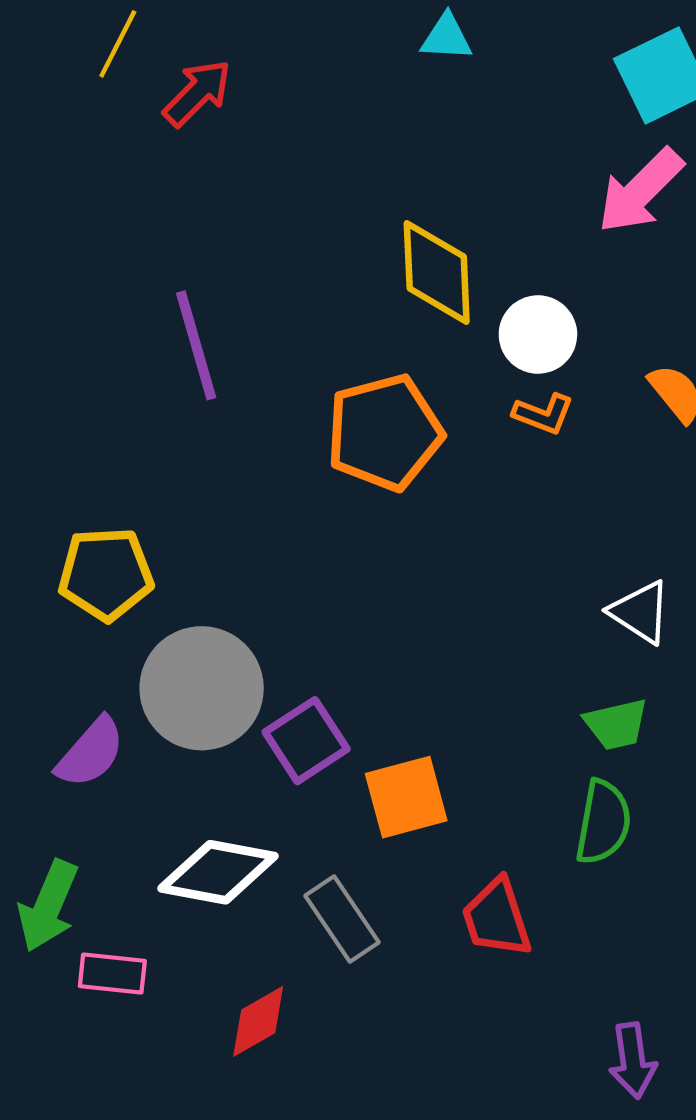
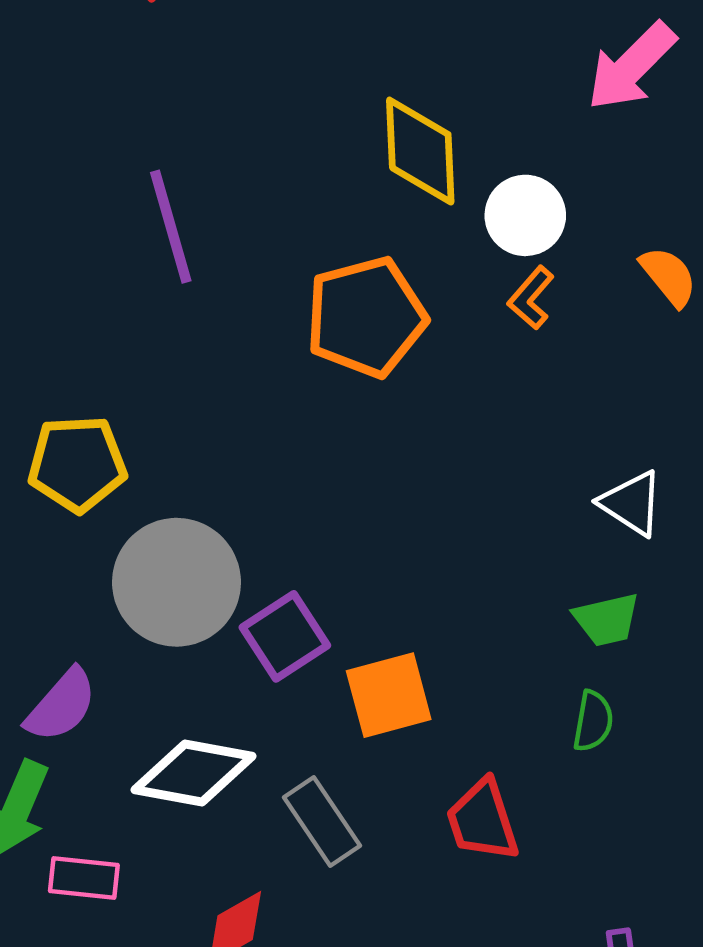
orange L-shape: (543, 414) -> (531, 298), turned 110
purple semicircle: (91, 753) -> (61, 705), moved
green semicircle: (603, 822) -> (593, 721), size x0.7

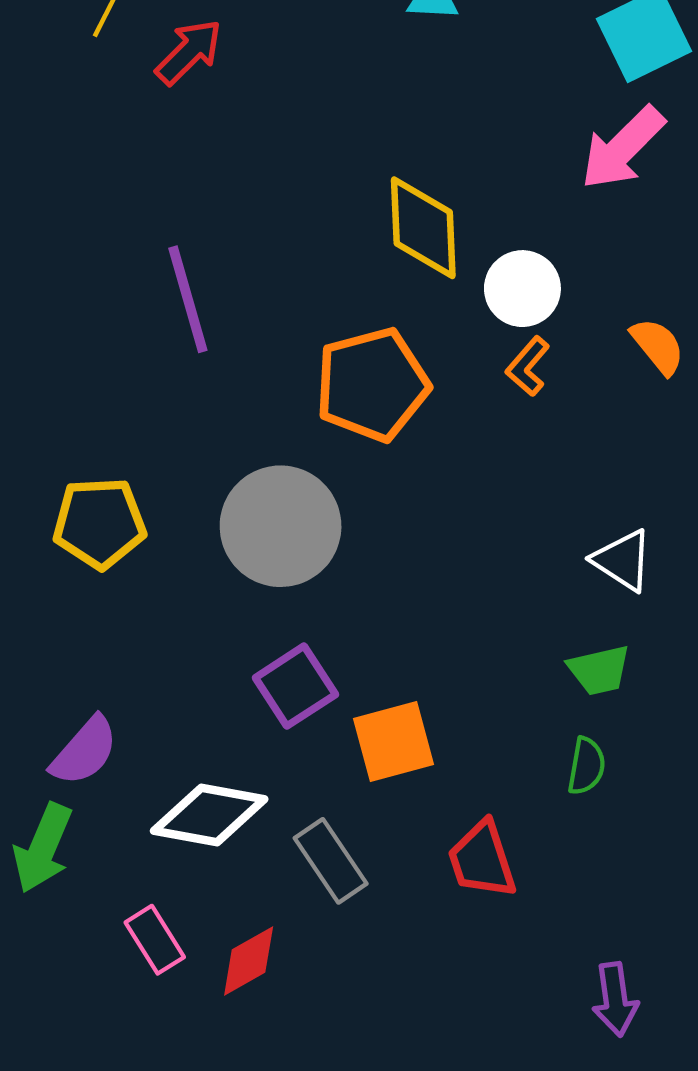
gray circle: (176, 582) -> (281, 526), moved
pink rectangle: (84, 878) -> (155, 940), moved, turned 52

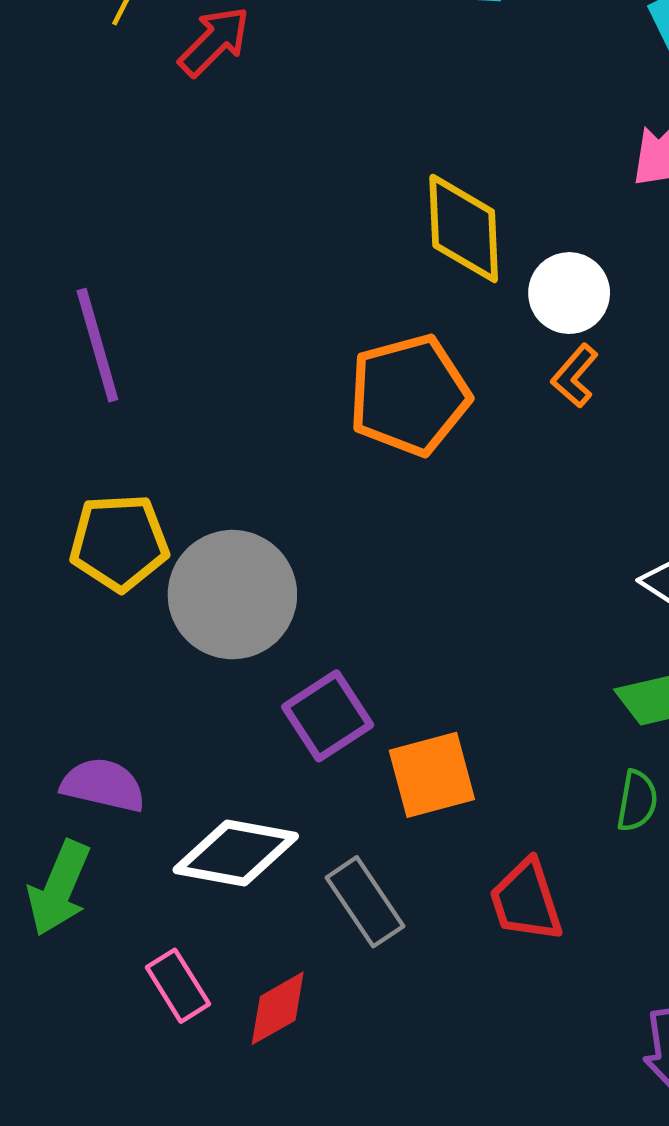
purple line: (188, 299) -> (97, 345), moved
gray circle: (281, 526) -> (232, 595), moved
purple semicircle: (84, 751) -> (103, 785), turned -118

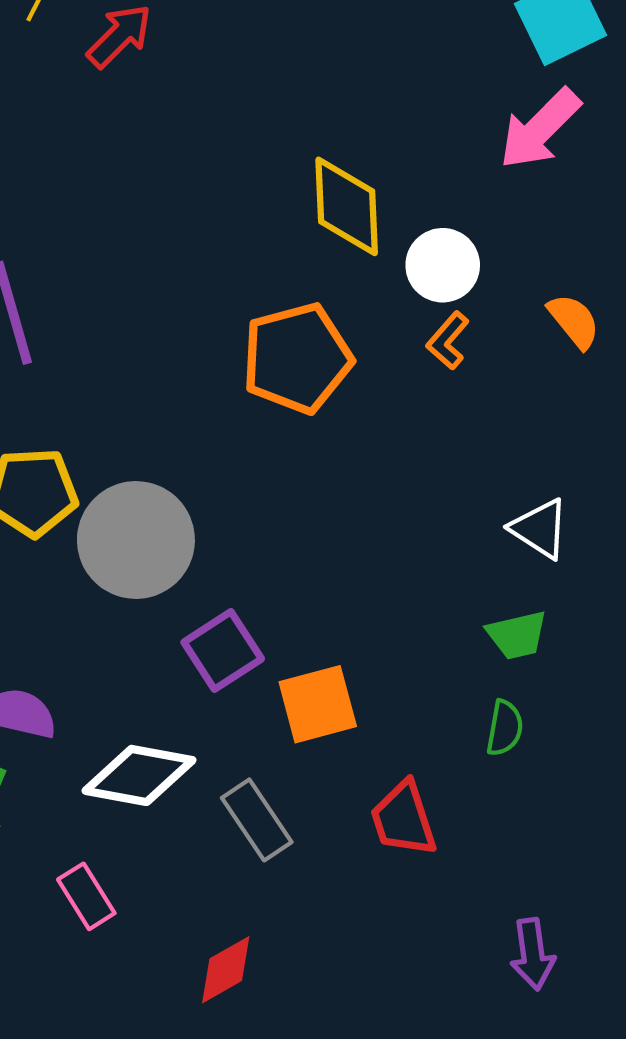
red diamond: (278, 1008) -> (226, 970), moved

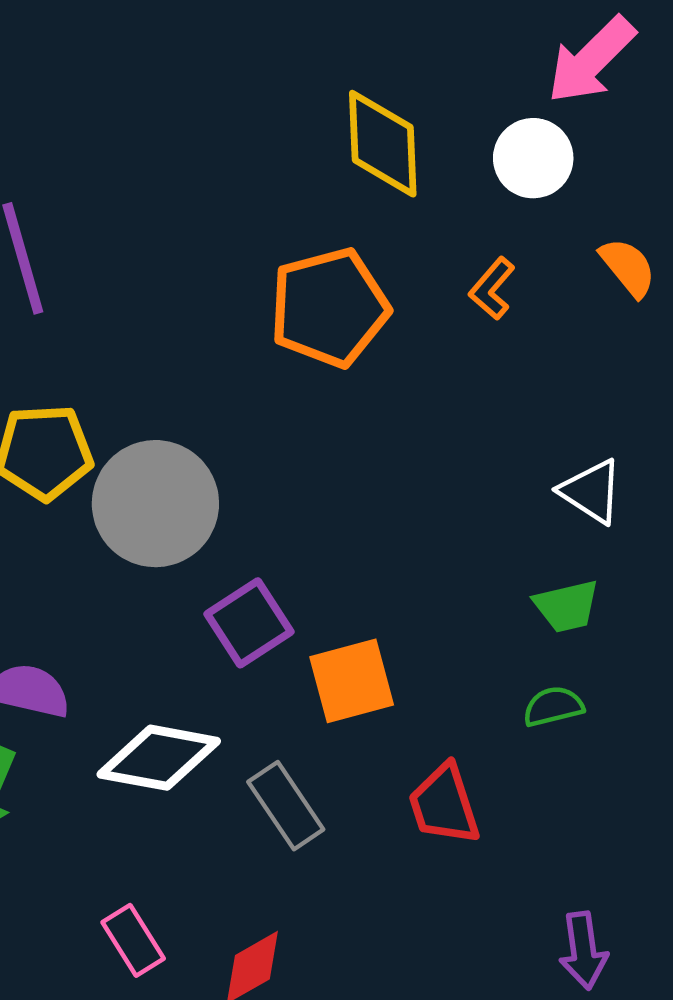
white circle: (443, 265) -> (533, 158), moved
green semicircle: (505, 728) -> (553, 706), turned -114
pink rectangle: (86, 896) -> (133, 940), moved

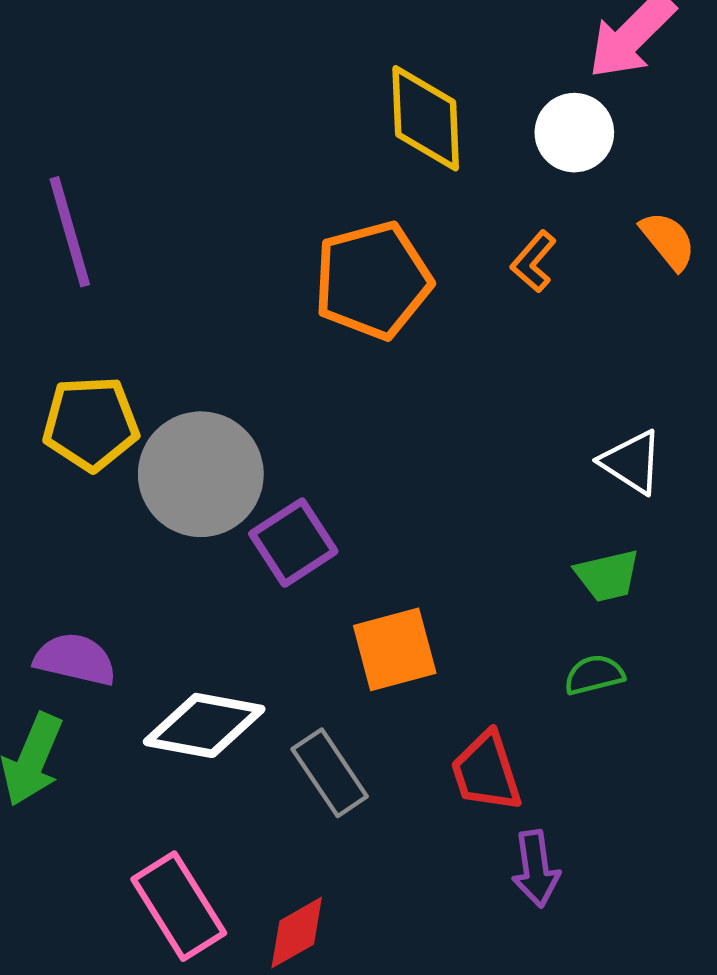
purple square: (249, 623) -> (293, 543), moved
pink rectangle: (133, 940) -> (179, 906), size x1.5
purple arrow: (583, 950) -> (536, 869), moved

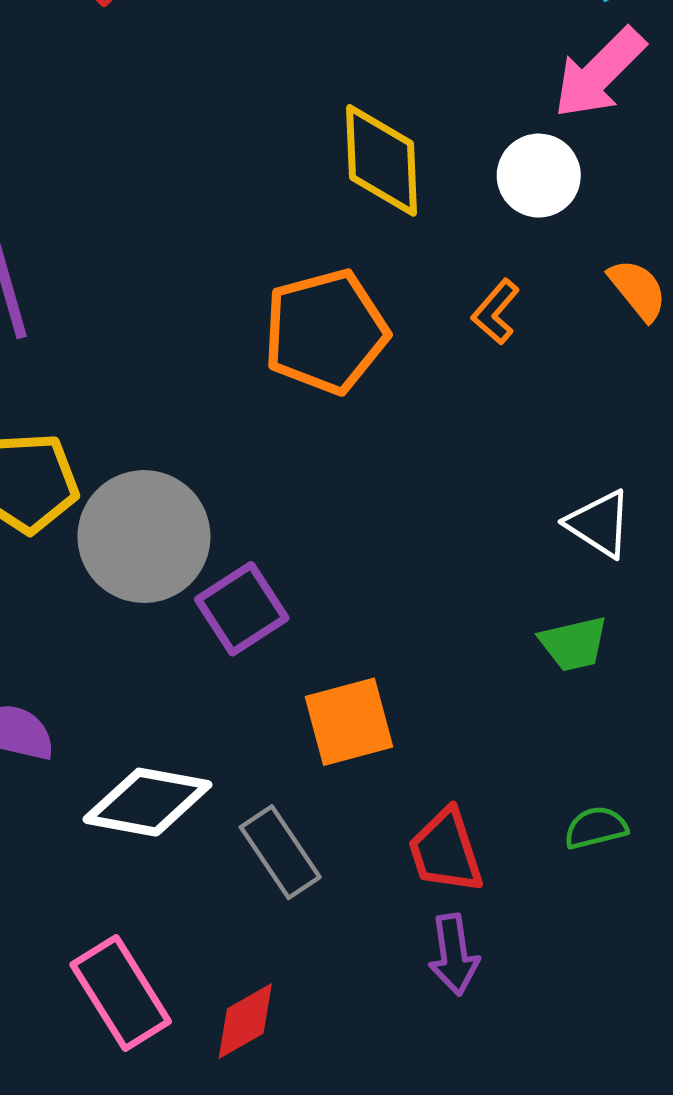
green semicircle: (594, 675) -> (596, 828), moved
purple arrow: (536, 869) -> (454, 955), moved

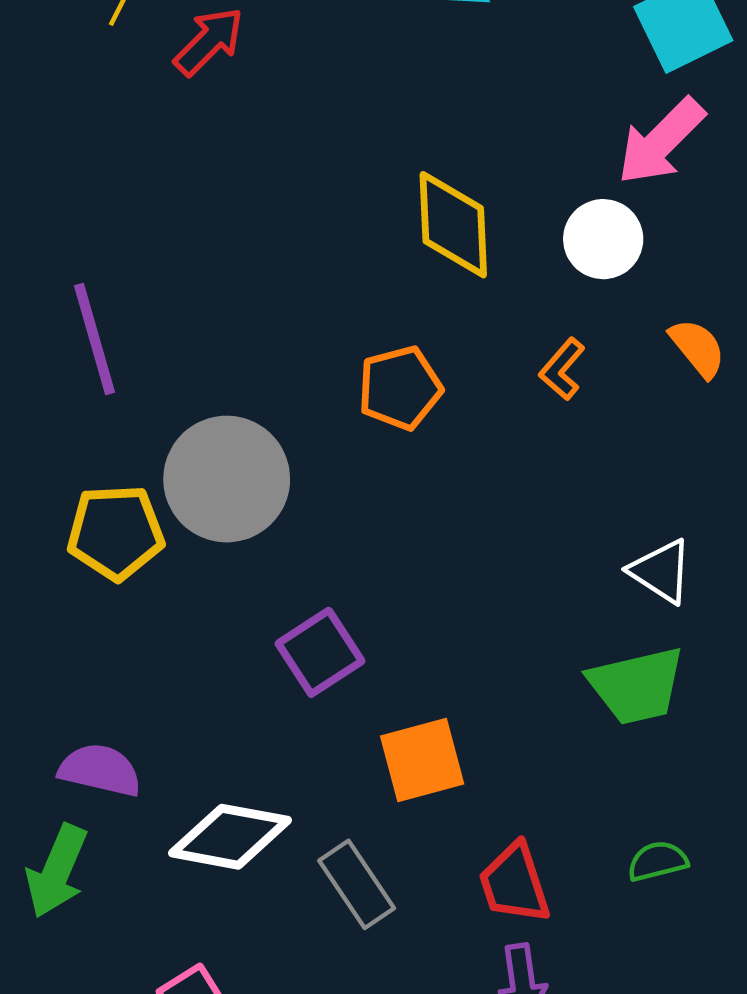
orange pentagon: (326, 332) -> (400, 388), size x0.7
gray circle: (144, 537) -> (227, 479), moved
green trapezoid: (574, 644) -> (637, 686), size x1.5

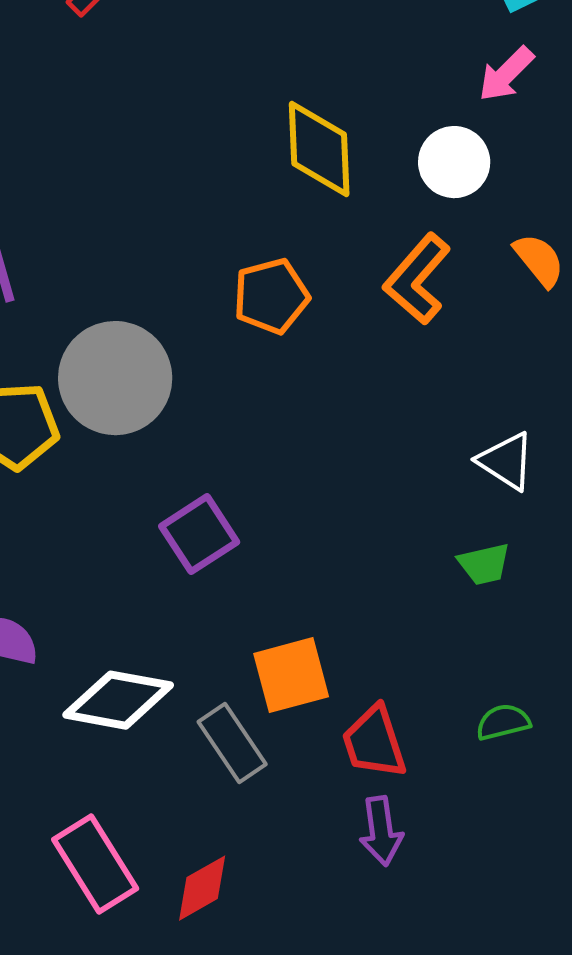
pink arrow: (661, 141) -> (506, 74), size x0.7
orange L-shape: (562, 369) -> (417, 279), size x1.6
green trapezoid: (637, 686) -> (484, 564), size x0.6
orange square: (422, 760) -> (291, 675), moved

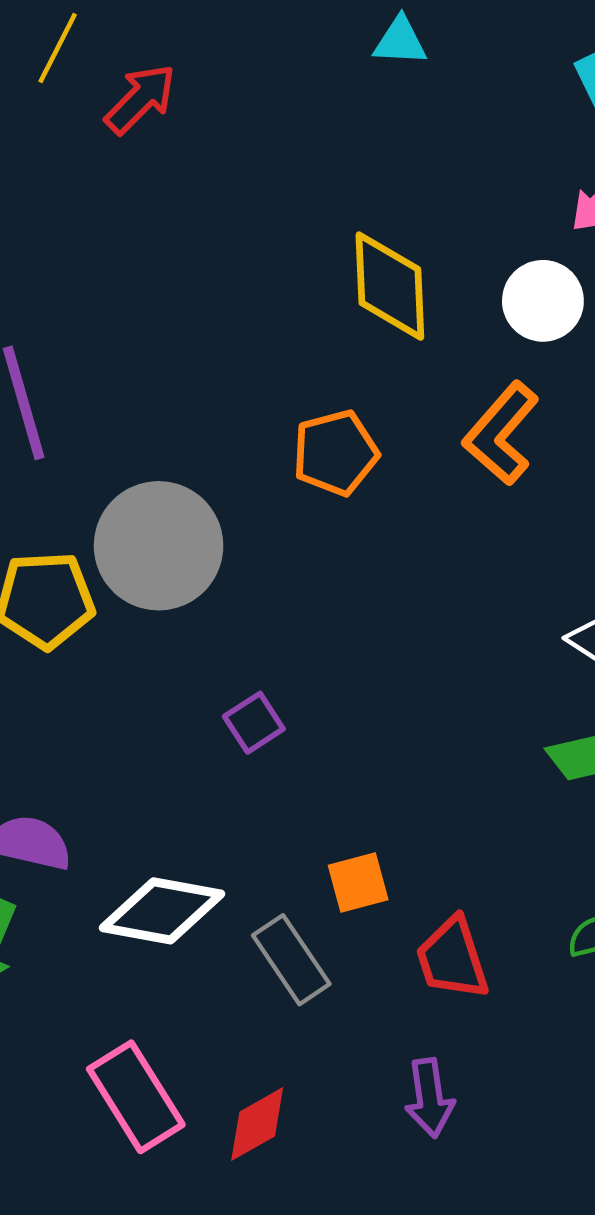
purple square: (199, 534) -> (254, 723), size x0.7
orange square: (291, 675) -> (358, 883), size x0.7
purple arrow: (381, 831) -> (430, 1098), moved

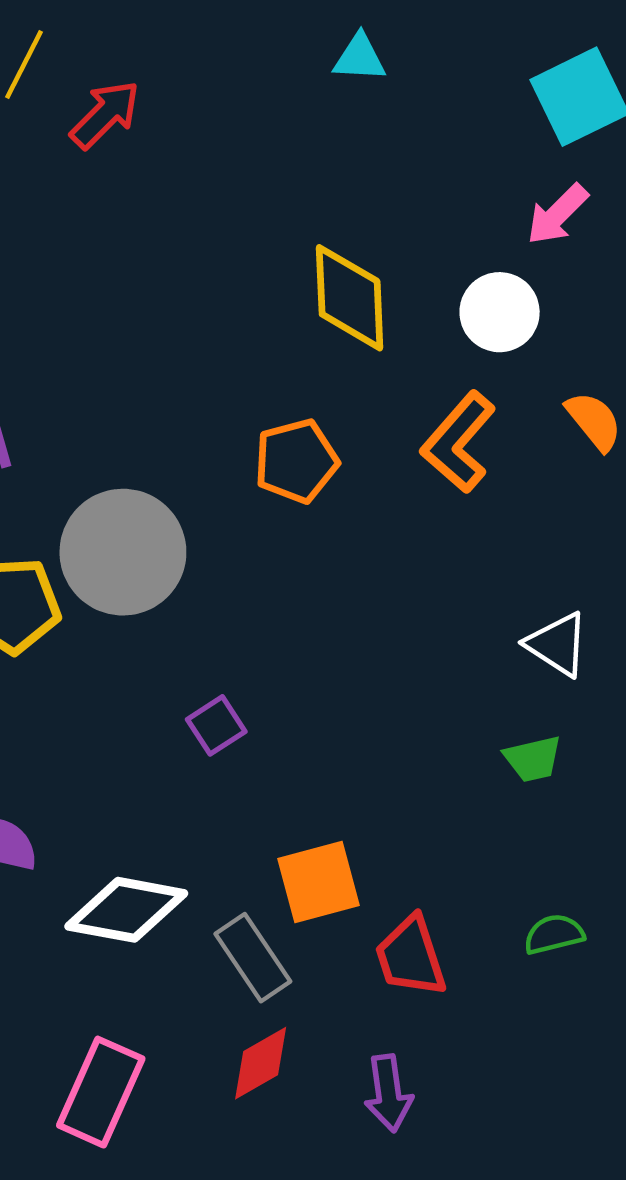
orange square: (358, 883) -> (318, 882), size x1.4
pink rectangle: (136, 1097) -> (101, 1092), turned 56
red diamond: (257, 1124) -> (261, 1063), moved

